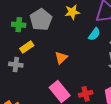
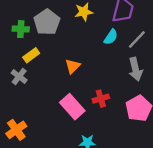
gray cross: (16, 65) -> (19, 76), turned 32
red cross: (86, 94) -> (101, 99), moved

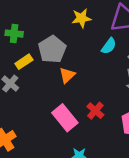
gray pentagon: (47, 22) -> (52, 49), moved
red cross: (101, 99) -> (95, 111), turned -35

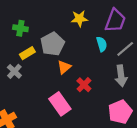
cyan semicircle: (109, 46) -> (102, 44), turned -56
red cross: (95, 111) -> (84, 85), moved

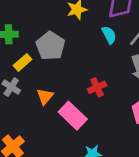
orange triangle: (64, 67) -> (45, 96), moved
red cross: (84, 85) -> (97, 87), turned 32

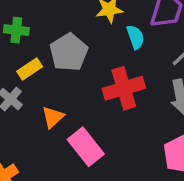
cyan semicircle: (109, 35) -> (135, 37), moved
red cross: (97, 87) -> (124, 88), moved, size x1.6

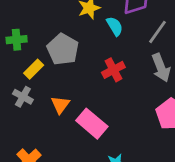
red cross: (124, 88) -> (113, 70), size x0.7

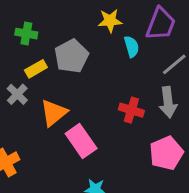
red cross: (113, 70) -> (131, 110), moved, turned 30
orange triangle: (60, 105) -> (54, 113), size x1.4

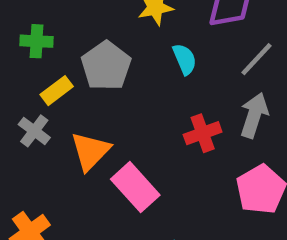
cyan semicircle: (132, 47) -> (185, 59), moved
gray arrow: (168, 102) -> (254, 115), turned -148
red cross: (131, 110) -> (203, 133), turned -30

